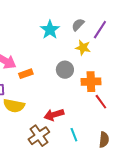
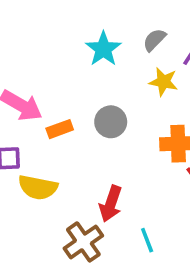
gray circle: (65, 70) -> (111, 122), moved
red arrow: (54, 115) -> (111, 204), turned -54

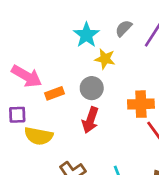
yellow star: (163, 82) -> (105, 59), moved
red arrow: (111, 204) -> (90, 120), moved

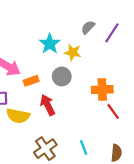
cyan star: (86, 35) -> (50, 44), moved
red arrow: (90, 120) -> (48, 105), moved, turned 135

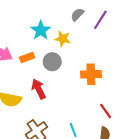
orange rectangle: (31, 81) -> (27, 58), moved
red line: (113, 111) -> (106, 111), moved

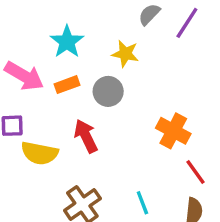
cyan star: (41, 30) -> (67, 42), moved
orange cross: (91, 74) -> (173, 131), moved, turned 30

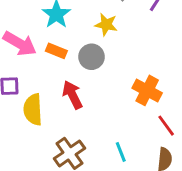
orange rectangle: (67, 85) -> (56, 51), turned 42
yellow semicircle: (40, 153) -> (33, 109), turned 76

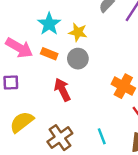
yellow star: (106, 25) -> (78, 32), moved
yellow semicircle: (33, 109) -> (22, 122), moved, turned 55

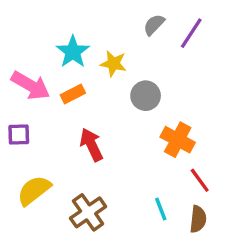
orange rectangle: (49, 54) -> (73, 94), turned -49
gray circle: (78, 59) -> (146, 96), moved
cyan line: (102, 136) -> (161, 209), moved

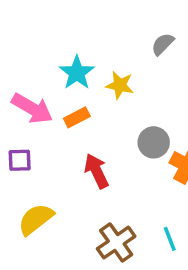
gray circle: (146, 96) -> (154, 142), moved
brown cross: (88, 212) -> (116, 242), moved

